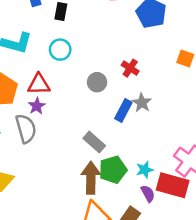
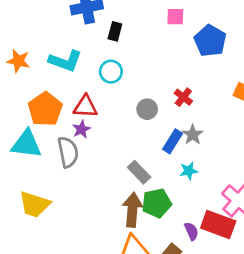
cyan star: (145, 170) -> (189, 171), moved

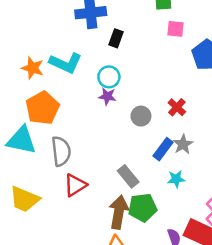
orange star: (18, 61) -> (33, 68), moved
red triangle: (85, 106) -> (75, 185), moved, turned -40
purple star: (81, 129) -> (107, 96), moved, turned 30

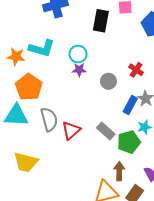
black rectangle: (116, 38) -> (101, 21), moved, size x1.5
red triangle: (75, 185) -> (71, 130), moved
green pentagon: (143, 208) -> (129, 142), moved
brown arrow: (119, 212) -> (119, 171), moved, size x0.7

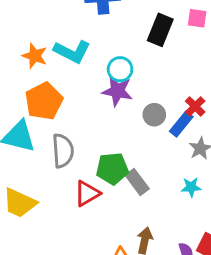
purple star: (79, 70) -> (117, 91), size x1.5
blue rectangle: (130, 105) -> (181, 124), moved
red triangle: (71, 130) -> (87, 193), moved
green pentagon: (129, 142) -> (112, 169), moved

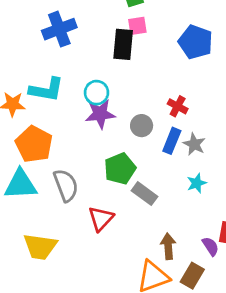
pink square: (197, 18) -> (137, 26), moved
blue rectangle: (181, 124) -> (172, 141), moved
green pentagon: (112, 169) -> (120, 169), moved

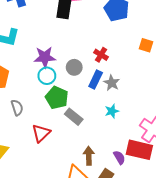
cyan circle: (97, 93) -> (47, 76), moved
green pentagon: (120, 169) -> (57, 98), turned -30
gray semicircle: (66, 185) -> (17, 108), size x0.7

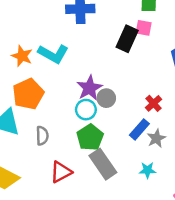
purple star: (45, 57) -> (89, 88), turned 30
gray circle: (74, 67) -> (106, 98), moved
gray rectangle: (74, 117) -> (103, 164), size x1.4

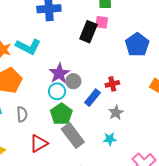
red cross: (153, 103) -> (112, 84), turned 32
blue rectangle: (139, 129) -> (93, 98), moved

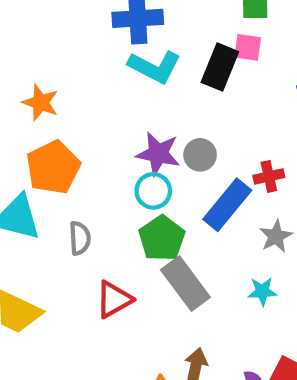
cyan L-shape: (28, 47) -> (155, 67), moved
purple star: (59, 73) -> (158, 154), turned -30
gray circle: (73, 81) -> (200, 155), moved
blue rectangle: (93, 98) -> (227, 205), size x1.4

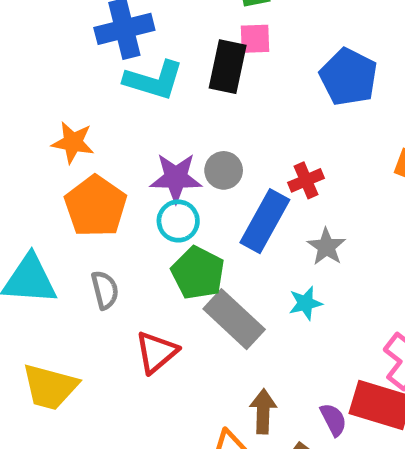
orange star: (41, 103) -> (73, 142), moved
orange pentagon: (53, 167) -> (96, 206), moved
cyan star: (262, 291) -> (305, 303), moved

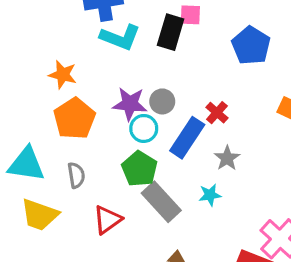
red cross: (306, 180) -> (217, 113), turned -30
cyan circle: (178, 221) -> (144, 128), moved
yellow trapezoid: (50, 387) -> (40, 215), moved

